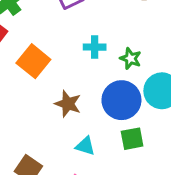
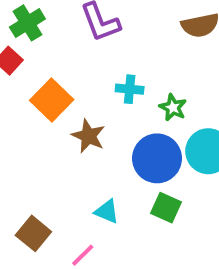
brown star: (68, 104) -> (88, 136), moved
green square: (132, 139) -> (166, 208), turned 30

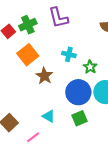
green cross: (27, 23) -> (28, 25), moved
green square: (166, 208) -> (80, 118), turned 35

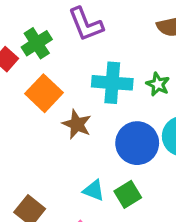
cyan cross: (69, 54) -> (112, 83), size x1.6
green star: (90, 67) -> (158, 84), moved
green square: (80, 118) -> (128, 194), moved

